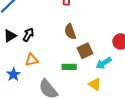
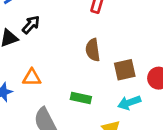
black arrow: (28, 35) -> (31, 25), moved
brown square: (85, 51) -> (125, 70), moved

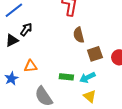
brown semicircle: (93, 50) -> (79, 35), moved
cyan arrow: (129, 103) -> (87, 77), moved

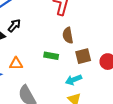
green rectangle: (66, 77) -> (51, 56), moved

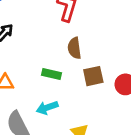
cyan arrow: (74, 80) -> (47, 108), moved

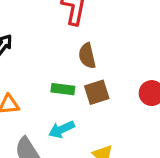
brown square: (93, 76) -> (97, 92), moved

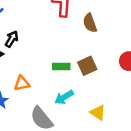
brown semicircle: (87, 56) -> (90, 23), moved

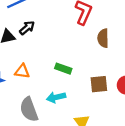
brown square: (87, 66) -> (99, 84), moved

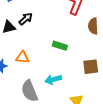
green rectangle: (63, 69) -> (60, 46), moved

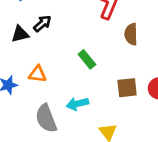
green rectangle: (60, 46) -> (87, 59), turned 32

